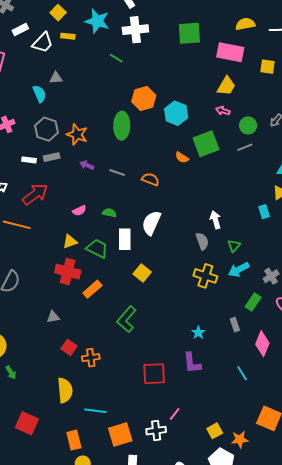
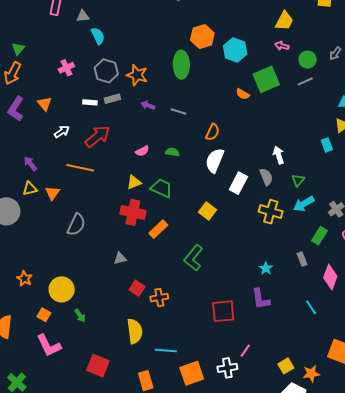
gray triangle: (56, 78) -> (83, 16), moved
orange semicircle: (150, 179) -> (213, 132), moved, turned 96
white rectangle: (125, 239) -> (238, 183), moved, turned 30

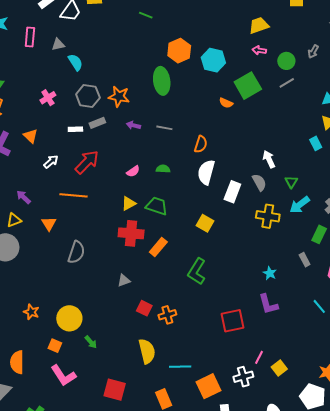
yellow trapezoid: (284, 21) -> (259, 25), turned -130
yellow triangle: (30, 189) -> (14, 220), moved
yellow square: (286, 366) -> (279, 368), moved

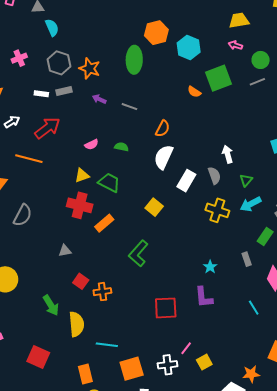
green arrow: (91, 342) -> (51, 305), moved, size x1.5

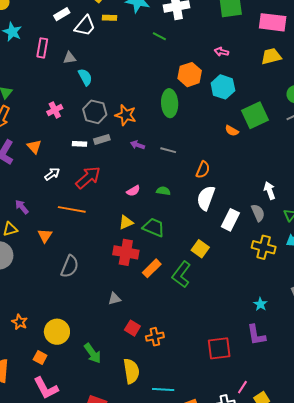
pink arrow: (235, 45) -> (221, 52), moved
green L-shape: (138, 253) -> (181, 274), moved
green arrow: (51, 305) -> (93, 353), moved

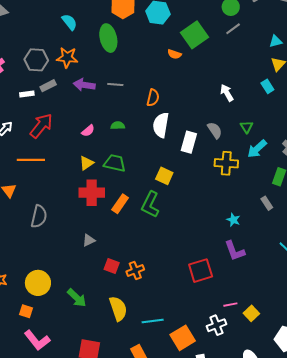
cyan semicircle: (85, 77) -> (69, 22), moved
purple arrow: (138, 145) -> (84, 85), size x1.5
white arrow: (270, 191) -> (227, 93), moved
pink line: (242, 387) -> (230, 305), turned 56

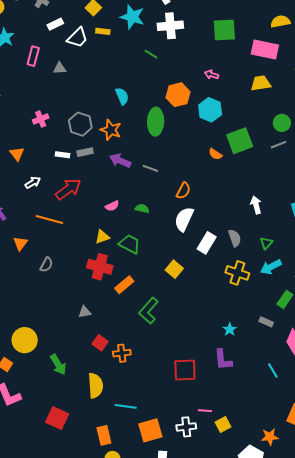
gray rectangle: (267, 203) -> (266, 322), turned -48
green L-shape: (150, 205) -> (149, 311), moved
gray semicircle: (39, 216) -> (46, 265), moved, size x0.7

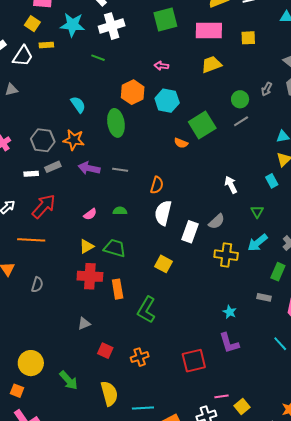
gray semicircle: (235, 238) -> (217, 221), turned 78
green triangle: (266, 243) -> (257, 212), moved
orange rectangle: (124, 285) -> (118, 289), turned -48
orange cross: (122, 353) -> (140, 357), moved

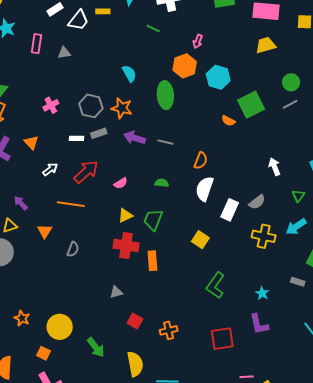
pink arrow: (161, 66) -> (198, 41), moved, turned -80
pink semicircle: (90, 214) -> (121, 183), moved
green trapezoid: (115, 248) -> (153, 220), turned -90
green L-shape: (146, 310) -> (215, 285), moved

